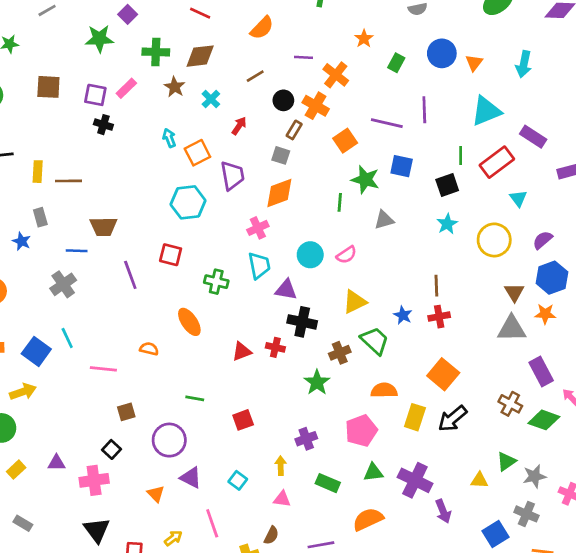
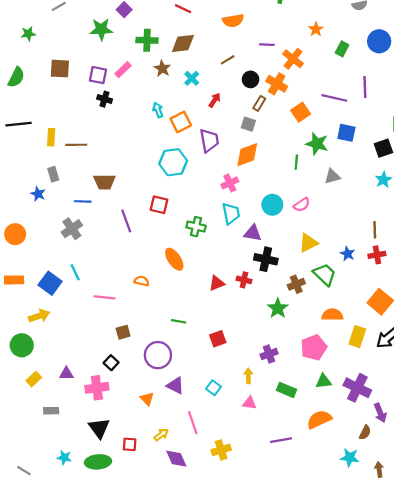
orange semicircle: (262, 28) -> (233, 21), turned 36
gray rectangle: (23, 523) -> (51, 411), moved, turned -32
brown semicircle: (271, 535) -> (365, 432), moved

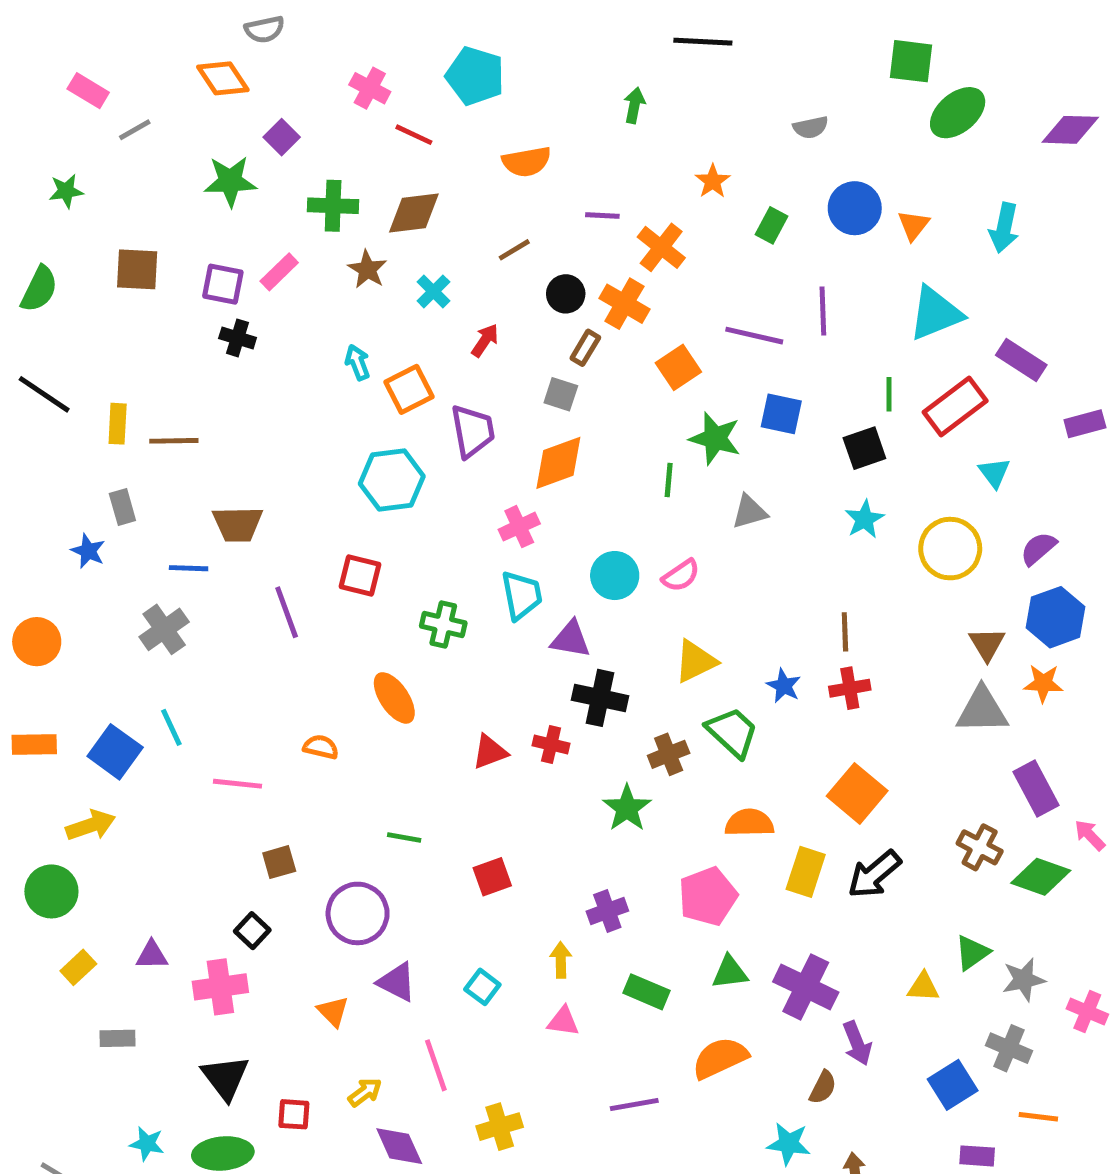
black line: (18, 124) -> (44, 394), turned 40

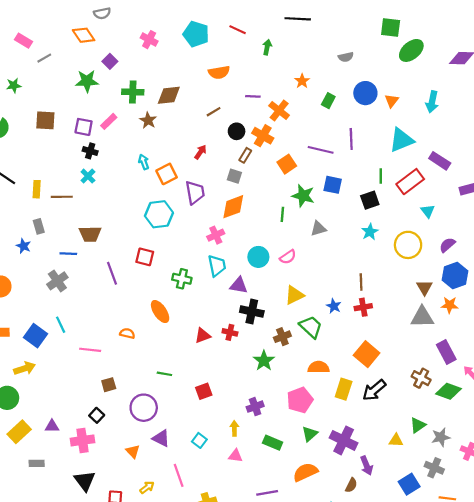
red line: (414, 135) -> (238, 30), moved
cyan cross: (433, 291) -> (88, 176), moved
yellow rectangle: (78, 967) -> (19, 432), size x1.5
green triangle: (730, 972) -> (310, 434), turned -35

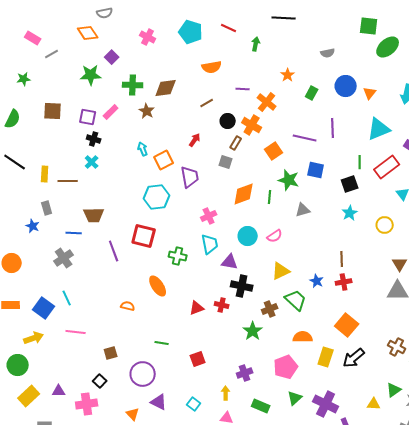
orange diamond: (233, 207) -> (244, 194), moved
yellow circle: (408, 245) -> (385, 225), size x0.7
red square: (145, 257) -> (144, 236), size x1.4
pink line: (90, 350) -> (76, 332), moved

